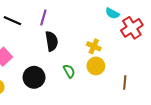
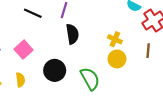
green semicircle: (69, 71) -> (90, 79), moved, size x1.6
brown line: (125, 82) -> (148, 51), moved

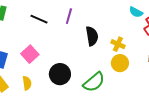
black semicircle: (72, 34) -> (92, 36), moved
green semicircle: (90, 79) -> (94, 82), turned 80

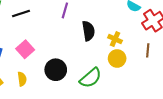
black line: (39, 19) -> (21, 13), moved, turned -42

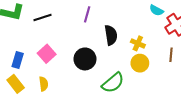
black circle: (56, 70) -> (85, 59), moved

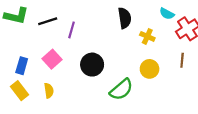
purple line: (87, 14) -> (72, 30), moved
black semicircle: (111, 35) -> (125, 18), moved
yellow cross: (138, 43) -> (147, 36), moved

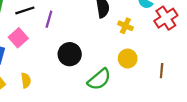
pink square: (52, 59) -> (18, 38), moved
brown line: (182, 60) -> (162, 71), moved

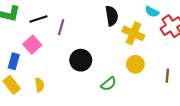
yellow cross: (125, 26) -> (133, 33), size x1.5
green semicircle: (99, 79) -> (109, 84), size x0.7

